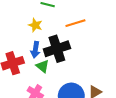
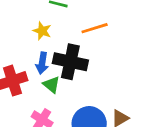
black cross: (57, 49) -> (70, 62), turned 30

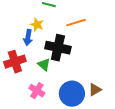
blue arrow: (42, 63) -> (28, 38), moved

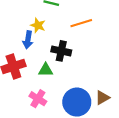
black cross: (58, 48) -> (61, 51), size x0.7
green triangle: (44, 65) -> (46, 70), turned -40

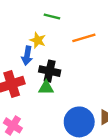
black cross: (61, 51) -> (50, 71), moved
pink cross: (38, 99) -> (13, 125), moved

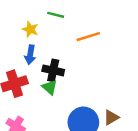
yellow star: (38, 40) -> (30, 29), moved
green triangle: (46, 88) -> (50, 87), turned 42

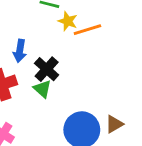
yellow star: (30, 29) -> (68, 21), moved
black cross: (53, 70) -> (47, 69), turned 30

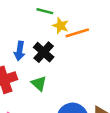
black cross: (47, 69) -> (44, 52), moved

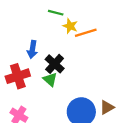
black cross: (44, 52) -> (55, 64), moved

